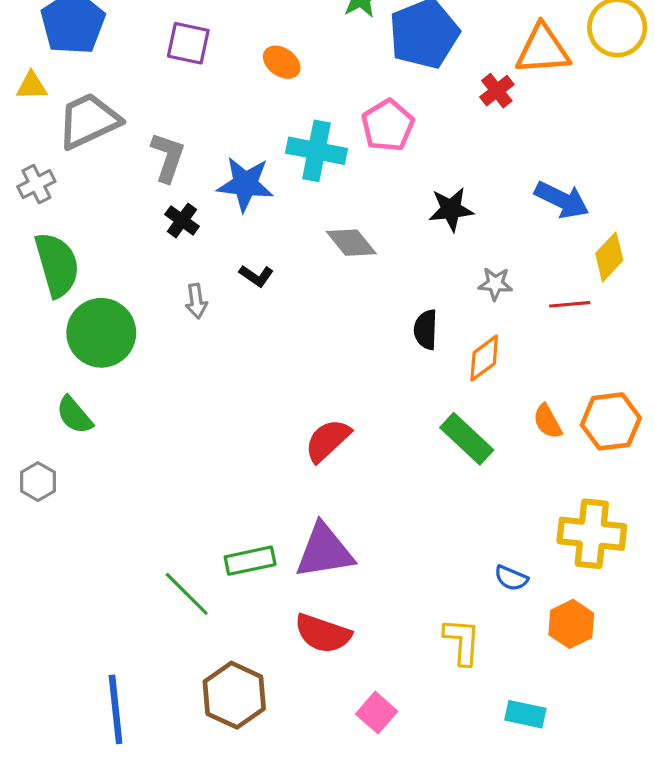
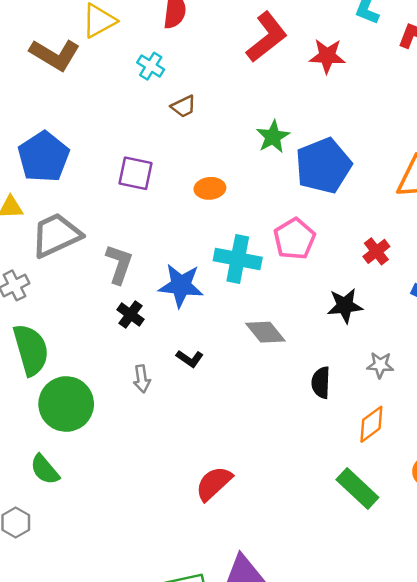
orange ellipse: (282, 62) -> (210, 188), turned -40
red cross: (497, 91) -> (376, 251), moved
black semicircle: (426, 330) -> (321, 383), moved
red semicircle: (328, 440) -> (214, 483), moved

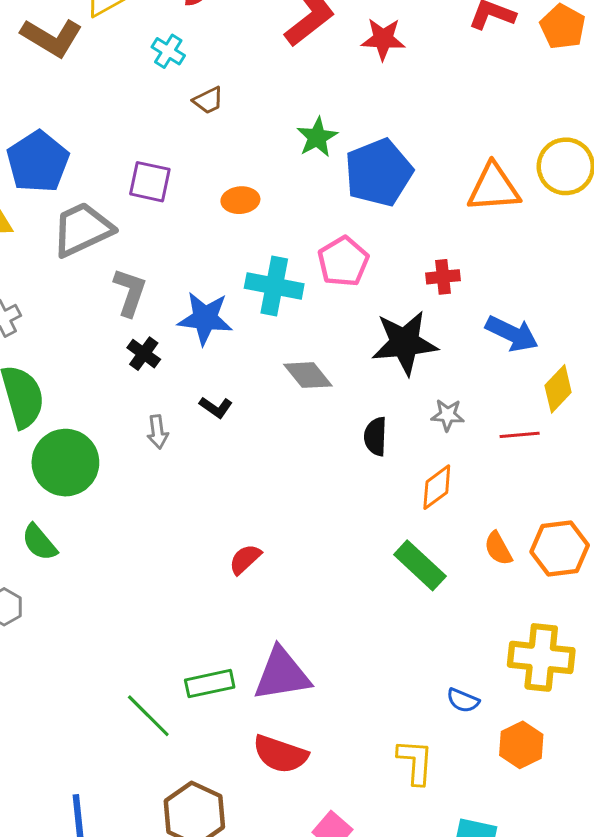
gray trapezoid: (56, 235) -> (82, 229), moved
red cross: (376, 251) -> (443, 277), turned 32
black star: (345, 306) -> (405, 343), size x1.5
red semicircle: (214, 483) -> (245, 559), size x0.7

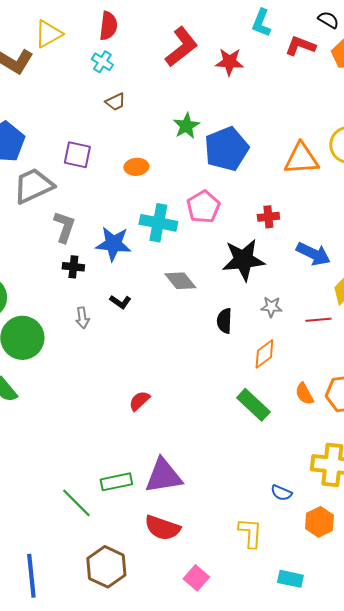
cyan cross: (168, 51) -> (102, 62), moved
black cross: (144, 354) -> (73, 267), turned -30

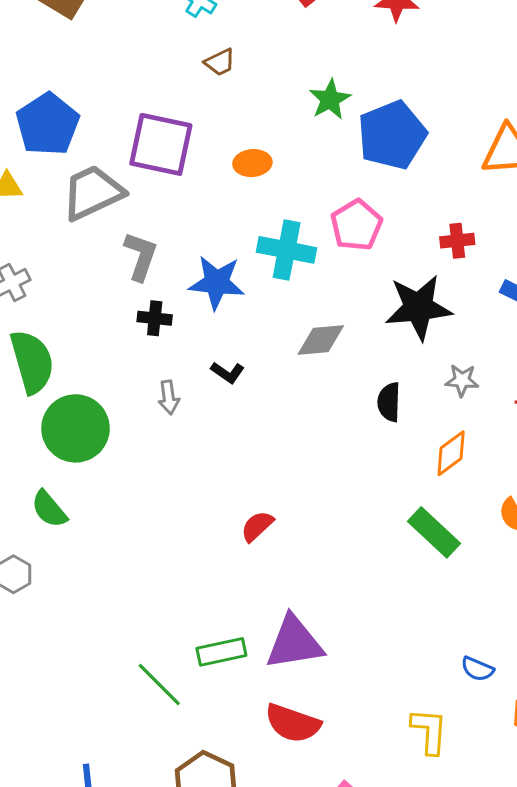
purple square: (77, 155) -> (161, 144), size x1.5
gray diamond: (180, 281) -> (321, 340), turned -56

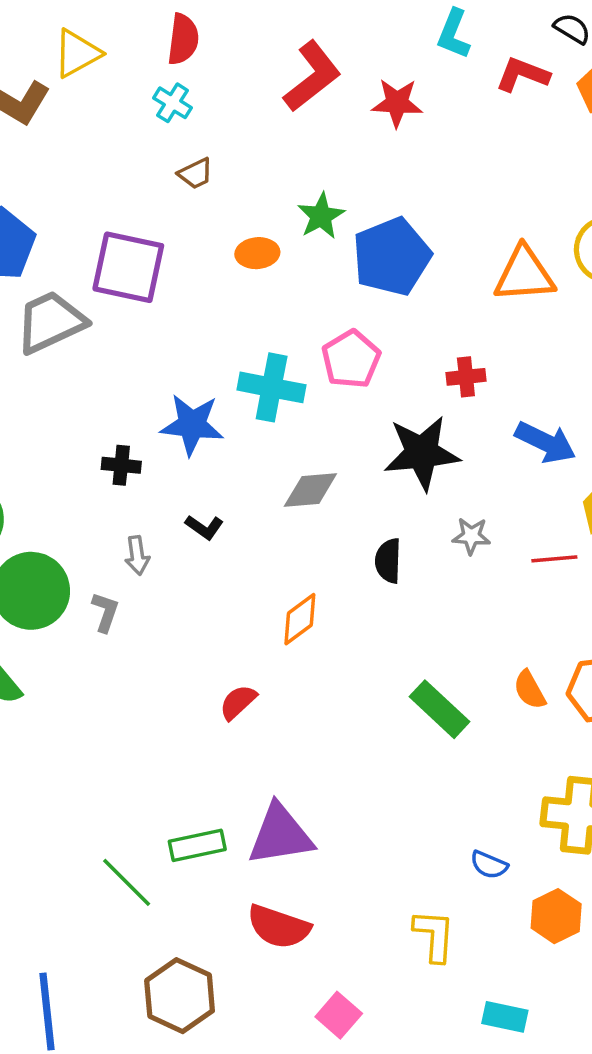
orange ellipse: (252, 163) -> (257, 253), moved
gray L-shape: (141, 256) -> (105, 612), moved, size x0.7
orange diamond: (451, 453) -> (300, 619), moved

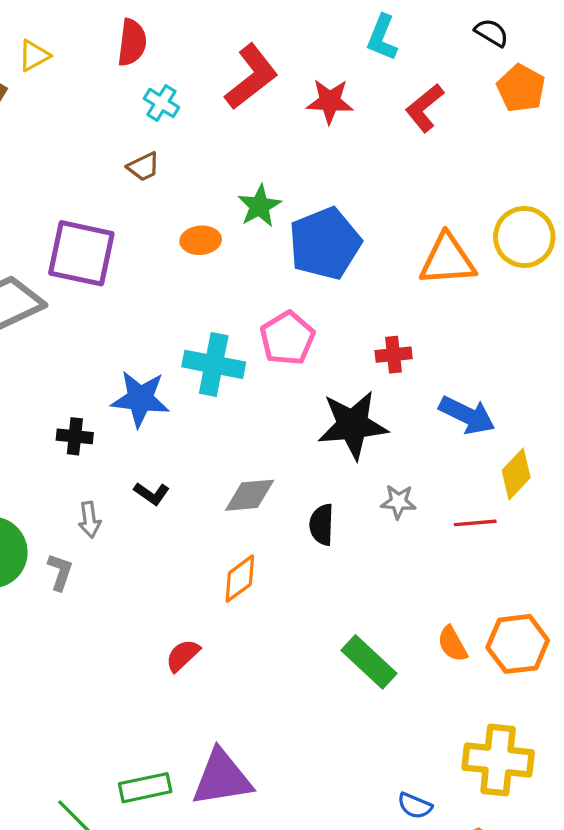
yellow triangle: (77, 53) -> (34, 56), size x0.7
red L-shape: (523, 75) -> (425, 108), moved, turned -60
cyan cross: (173, 103) -> (161, 103), moved
gray diamond: (310, 490) -> (250, 495), moved

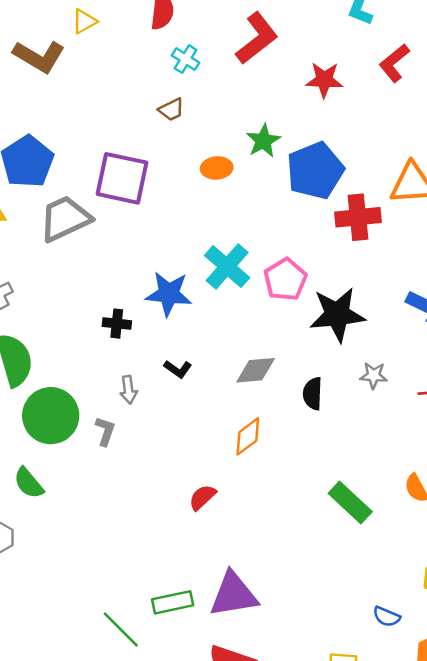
red star: (330, 101) -> (324, 80), moved
pink pentagon: (287, 338) -> (285, 279), moved
red cross: (394, 355) -> (358, 217), moved, size x1.6
cyan cross: (214, 364) -> (227, 267), turned 30

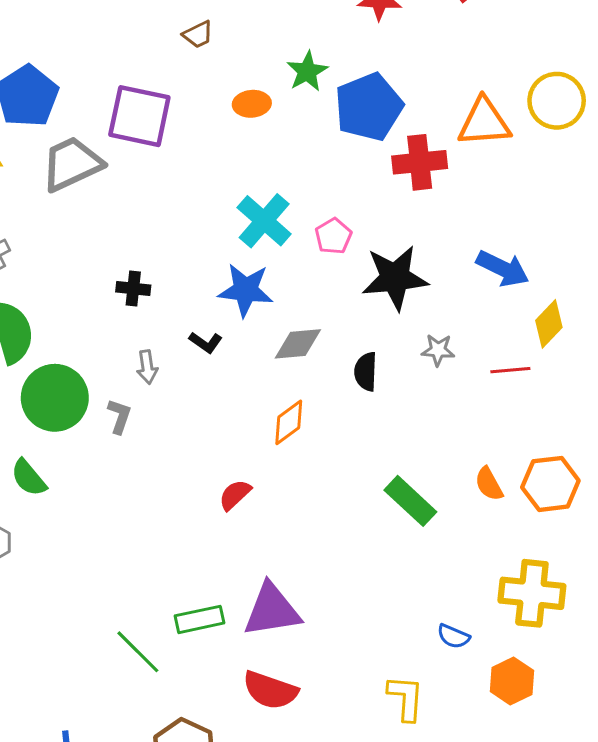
pink pentagon: (285, 279) -> (333, 236), size x0.7
blue star: (169, 294) -> (246, 290), moved

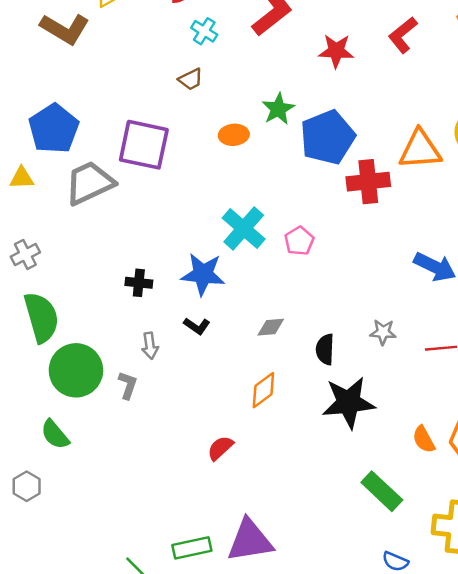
black star: (395, 278) -> (348, 402), moved
blue star: (246, 290) -> (203, 274), moved
gray diamond: (298, 344) -> (271, 327), size x0.7
green rectangle: (410, 501) -> (382, 491), moved

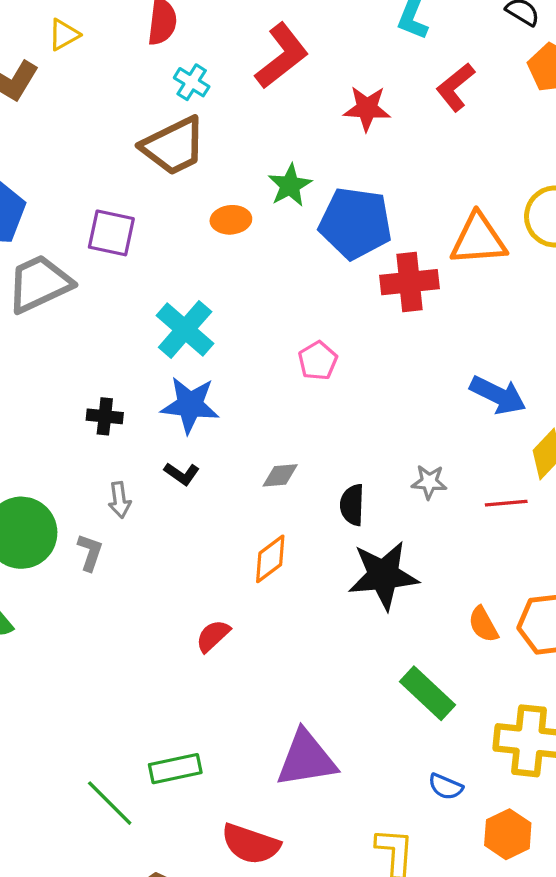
brown trapezoid: (191, 79) -> (174, 146), size x2.0
blue pentagon: (328, 137) -> (355, 223), turned 30
purple square: (144, 145) -> (111, 233), size x0.7
cyan cross: (244, 229) -> (185, 330), moved
purple triangle: (250, 541) -> (306, 759), moved

